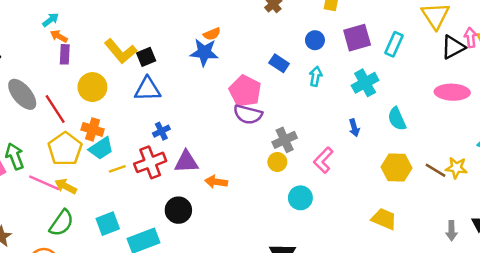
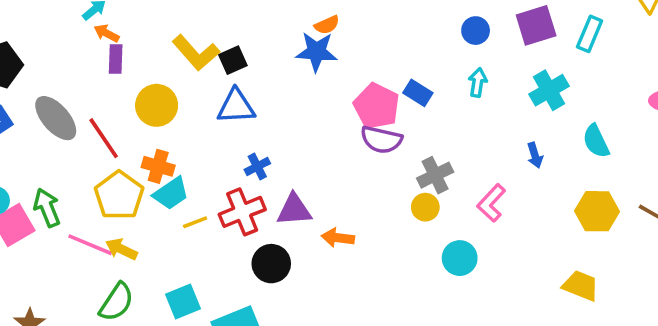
blue rectangle: (279, 63) -> (418, 93), moved
black circle: (178, 210) -> (271, 264), moved

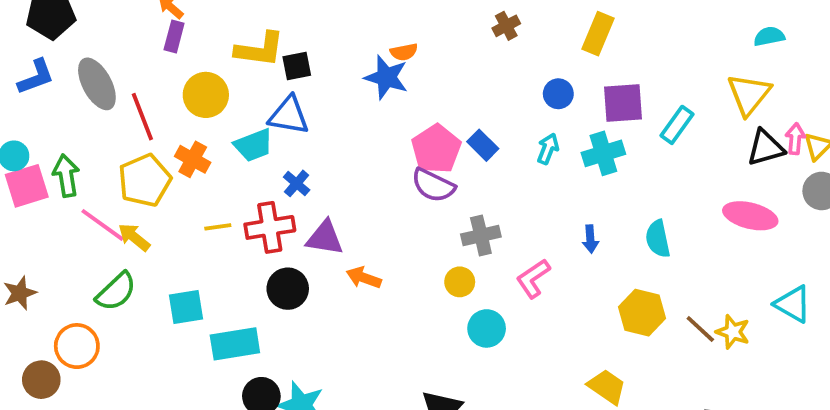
yellow L-shape: (196, 53) -> (260, 49), turned -54
cyan cross: (549, 90) -> (603, 153), moved
blue cross: (257, 166) -> (297, 183), turned -35
cyan trapezoid: (171, 193) -> (254, 145), moved
yellow circle: (425, 207) -> (460, 282), moved

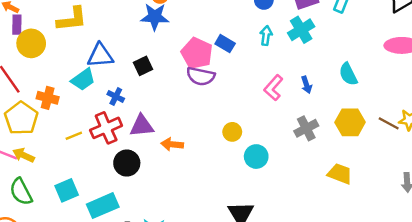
black square: (297, 66) -> (143, 66), moved
yellow circle: (206, 95) -> (31, 43), moved
gray cross: (481, 236) -> (306, 128), moved
pink L-shape: (533, 278) -> (273, 88), moved
green semicircle: (116, 292) -> (21, 192), turned 120

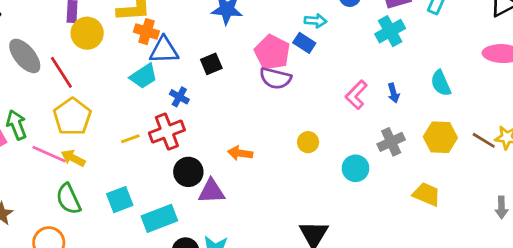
cyan arrow: (266, 36) -> (315, 21), moved, turned 84
orange cross: (48, 98) -> (146, 32), moved
purple triangle: (142, 126) -> (211, 191), moved
cyan circle: (256, 157) -> (355, 168), moved

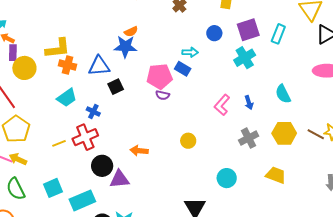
blue triangle: (164, 50) -> (99, 66), moved
pink pentagon: (272, 52) -> (160, 76), turned -30
purple semicircle: (275, 78) -> (163, 95), size x0.6
cyan circle: (355, 168) -> (227, 178), moved

